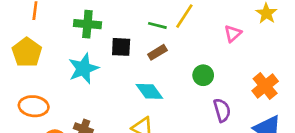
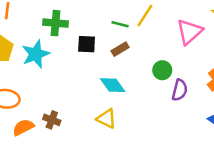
pink triangle: (233, 34) -> (190, 32), size x1.6
cyan star: (83, 69) -> (36, 54), moved
purple semicircle: (222, 110) -> (180, 90), moved, turned 30

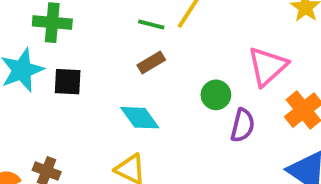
pink triangle: (190, 32) -> (267, 66), moved
black square: (87, 44) -> (68, 82), moved

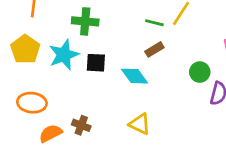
cyan diamond: (140, 118) -> (134, 76), moved

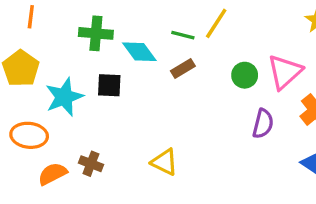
cyan star: (64, 55) -> (64, 97), moved
green circle: (200, 72) -> (245, 75), moved
cyan diamond: (134, 76) -> (139, 52), moved

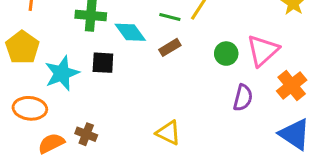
yellow triangle: (164, 162) -> (168, 133), moved

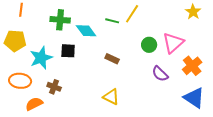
yellow pentagon: (22, 47) -> (15, 41), turned -30
brown rectangle: (170, 47) -> (112, 59), moved, turned 56
purple semicircle: (243, 98) -> (160, 74), turned 120
brown cross: (86, 134) -> (54, 87), moved

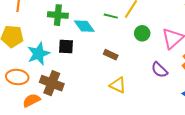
green circle: (149, 45) -> (142, 33), moved
brown cross: (54, 87) -> (52, 83), size x1.6
yellow triangle: (111, 97) -> (118, 85), moved

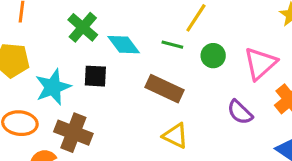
green cross: (58, 15) -> (83, 27), turned 36
green line: (111, 16) -> (172, 45), moved
brown rectangle: (111, 55) -> (164, 89), size x1.6

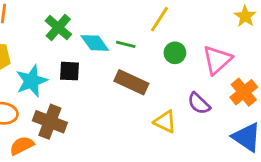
green line: (172, 45) -> (126, 44), moved
yellow triangle: (175, 136) -> (165, 122), moved

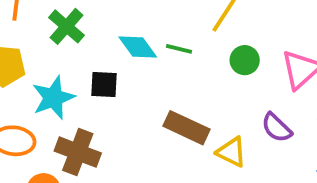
green cross: (58, 28) -> (66, 26), moved
brown rectangle: (131, 82) -> (187, 128), moved

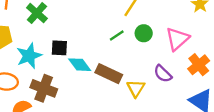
cyan diamond: (138, 47) -> (80, 65), moved
green line: (179, 49) -> (117, 36), moved, turned -48
yellow triangle: (232, 152) -> (136, 88), turned 36

